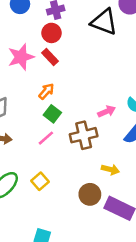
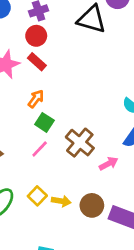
pink arrow: (107, 112) -> (109, 164), moved
brown cross: (84, 135) -> (80, 143), turned -32
yellow arrow: (110, 169) -> (61, 201), moved

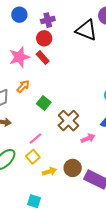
orange arrow: (36, 99) -> (23, 86), moved
pink line: (40, 149) -> (36, 139), moved
yellow arrow: (61, 201) -> (49, 172), moved, turned -32

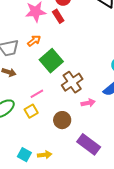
green square: (44, 103) -> (51, 61), size x1.6
brown circle: (73, 168) -> (62, 120), moved
yellow arrow: (49, 172) -> (45, 155), moved

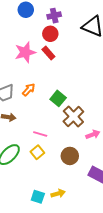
orange arrow: (34, 41) -> (29, 90), moved
green square: (51, 61) -> (58, 98), moved, size x0.7
pink line: (37, 94) -> (40, 134), turned 56

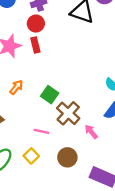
red rectangle: (48, 53) -> (35, 45), turned 32
pink line: (40, 134) -> (42, 131), moved
pink arrow: (93, 134) -> (91, 132), turned -104

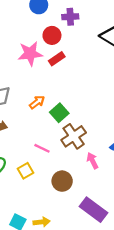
red circle: (36, 24) -> (52, 35), moved
red rectangle: (35, 45) -> (57, 59), turned 56
orange arrow: (16, 87) -> (37, 102), moved

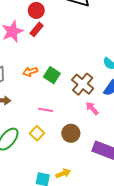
red circle: (52, 35) -> (36, 10), moved
orange arrow: (37, 102) -> (30, 72), turned -144
brown cross: (74, 136) -> (83, 84), moved

